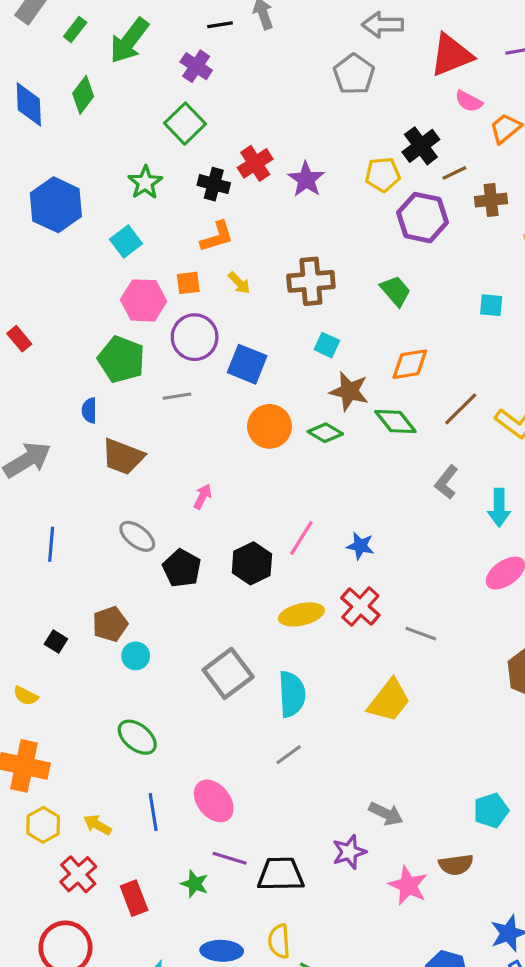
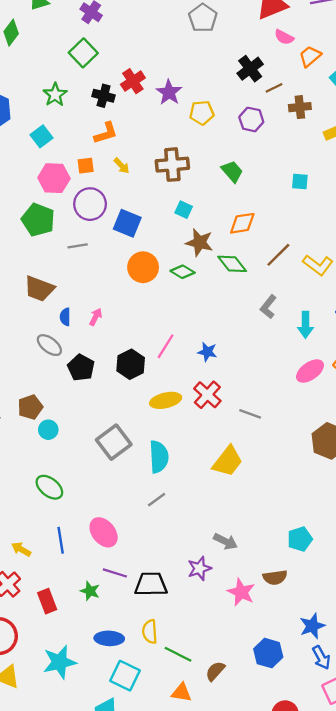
yellow pentagon: (383, 175) -> (202, 113), moved
purple hexagon: (423, 218) -> (251, 119), size x0.7
blue semicircle: (89, 410) -> (65, 317), moved

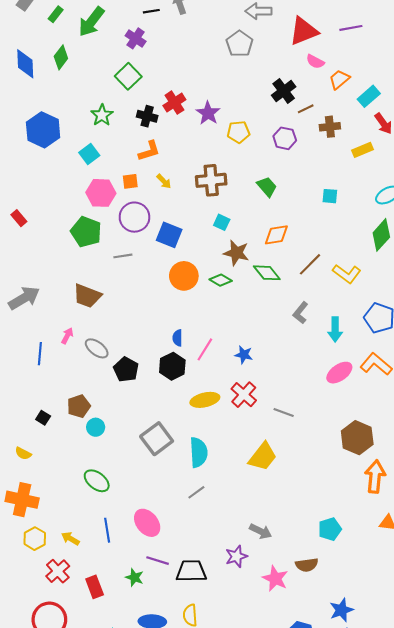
blue semicircle: (65, 317) -> (178, 338), moved
pink arrow: (96, 317) -> (67, 336), moved

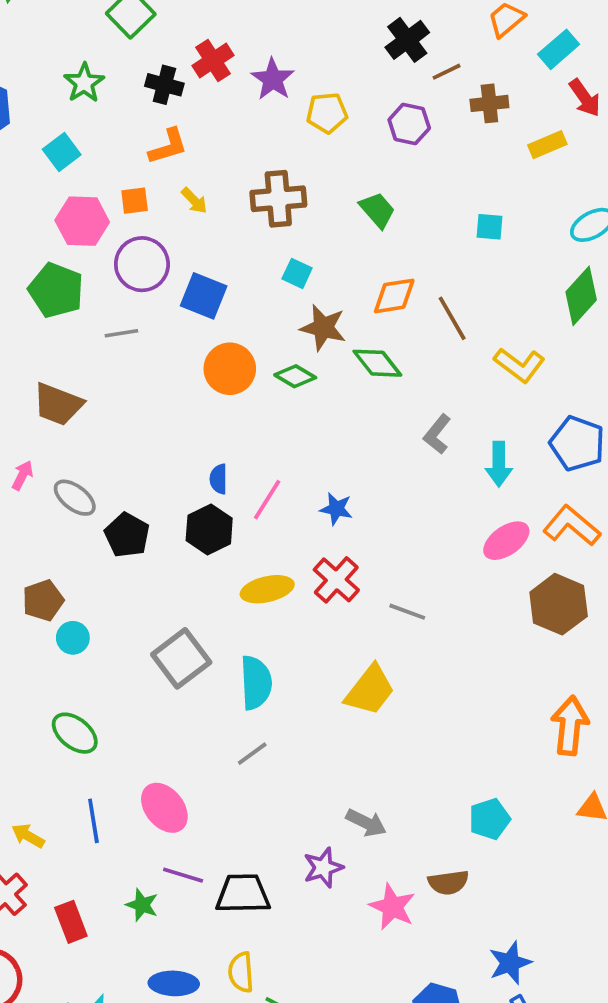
brown line: (310, 264) -> (452, 318), moved, turned -75
brown hexagon: (357, 438) -> (559, 604), moved

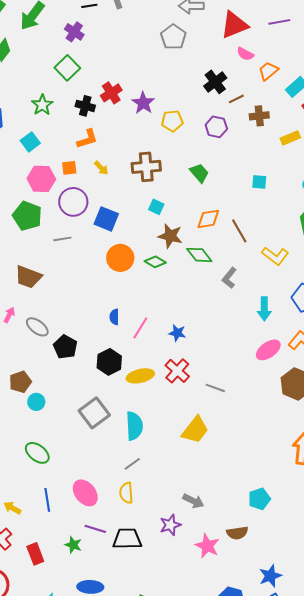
gray L-shape: (437, 434) -> (229, 278), moved
black hexagon: (209, 529) -> (109, 362), moved
yellow semicircle: (241, 972) -> (126, 493), moved

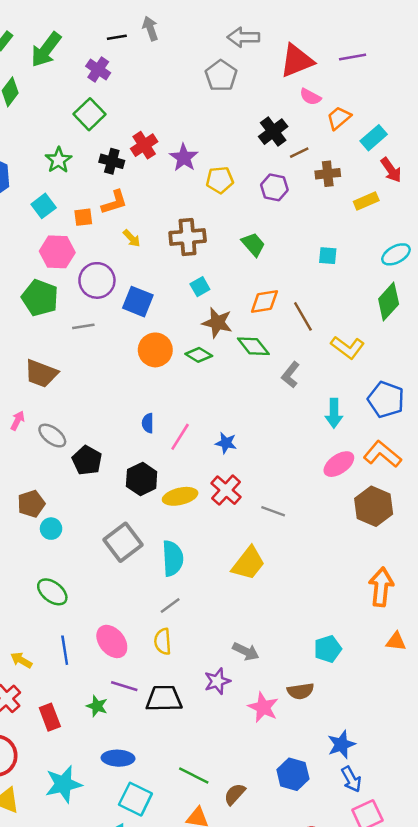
orange square: (69, 168) -> (83, 217), moved
cyan square: (156, 207) -> (200, 287), turned 35

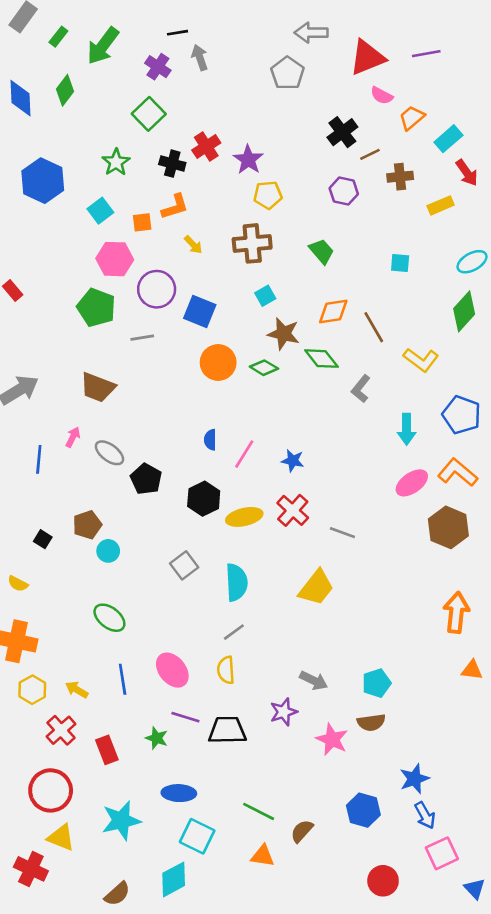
gray arrow: (150, 29) -> (200, 58), moved
yellow pentagon: (220, 180) -> (268, 195), moved
gray square: (123, 542) -> (184, 565), size x0.7
cyan pentagon: (328, 649) -> (376, 683), moved

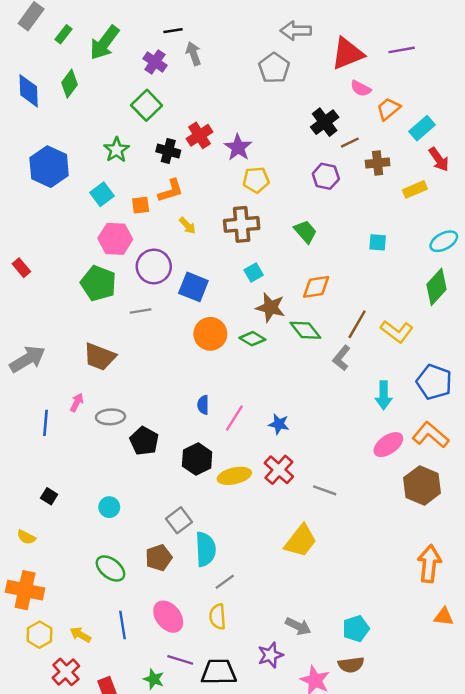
brown line: (374, 327) -> (357, 324), moved, turned 60
gray ellipse: (109, 453) -> (110, 417), turned -40
brown pentagon: (87, 525) -> (159, 558), moved
cyan semicircle: (236, 582) -> (206, 549), moved

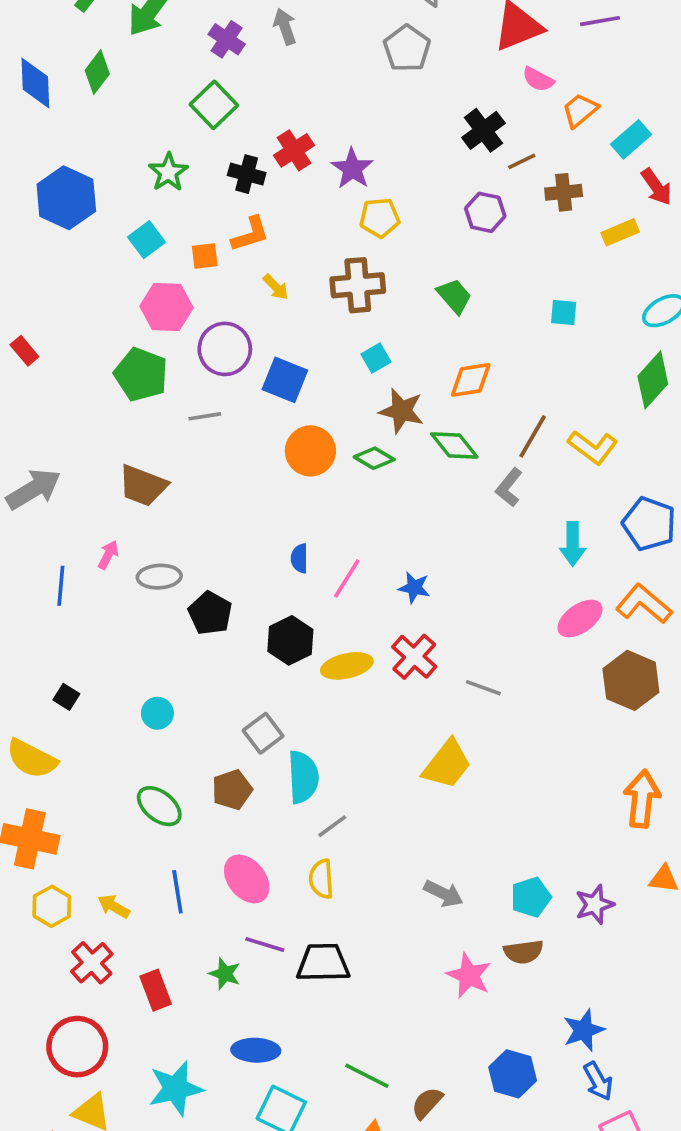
yellow semicircle: (26, 537) -> (32, 759), size x1.8
purple star: (270, 655) -> (595, 904), moved

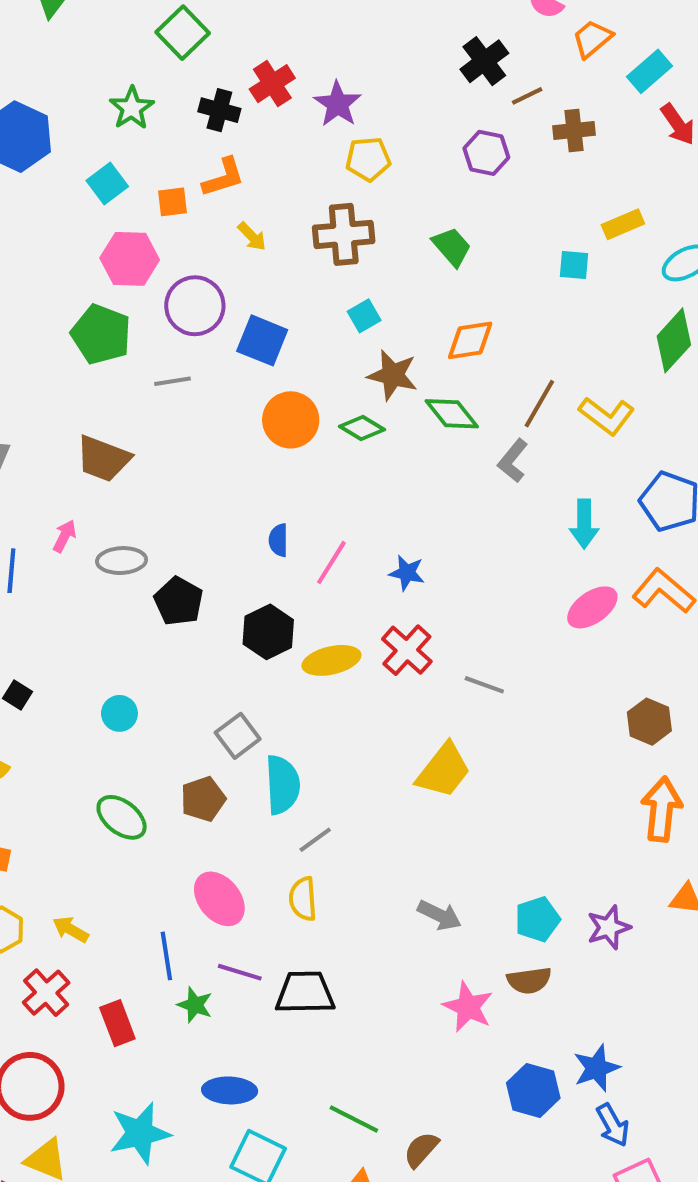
yellow rectangle: (620, 232) -> (623, 224), moved
brown hexagon: (631, 680) -> (649, 722), moved, size x0.7
blue line: (177, 892) -> (166, 956), moved
blue hexagon: (513, 1074) -> (533, 1090), moved

